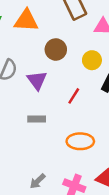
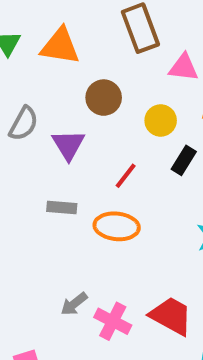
orange ellipse: (80, 141) -> (117, 226), moved
gray arrow: (38, 181) -> (74, 304), moved

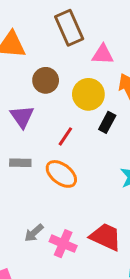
yellow circle: (161, 120) -> (88, 94), size x1.4
orange ellipse: (117, 226) -> (61, 174), turned 36

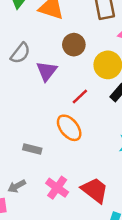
gray rectangle: (20, 163) -> (32, 149), moved
gray arrow: (34, 233) -> (17, 186), moved

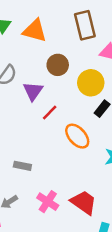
red line: (80, 97) -> (50, 113), moved
orange ellipse: (69, 128) -> (77, 136), moved

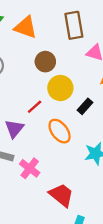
yellow circle: (91, 83) -> (60, 88), moved
purple triangle: (33, 91) -> (14, 129), moved
pink cross: (48, 202) -> (30, 168), moved

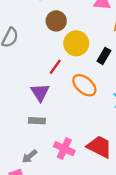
pink cross: (30, 168) -> (64, 149), moved

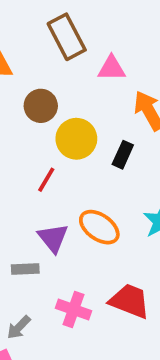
orange ellipse: (84, 85) -> (99, 227), moved
purple triangle: (40, 92) -> (53, 238), moved

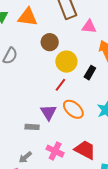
red line: (46, 180) -> (60, 85), moved

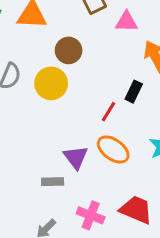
yellow circle: (66, 62) -> (51, 83), moved
red line: (60, 85) -> (108, 112), moved

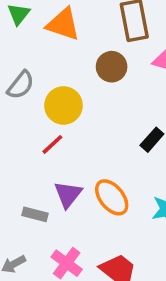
brown circle: (69, 50) -> (112, 67), moved
red line: (108, 112) -> (52, 144), moved

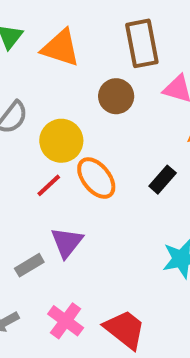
orange ellipse: (112, 197) -> (96, 178), moved
gray rectangle: (35, 214) -> (29, 265), turned -45

